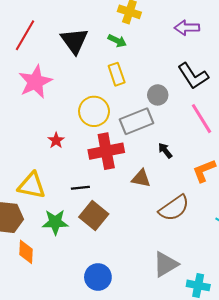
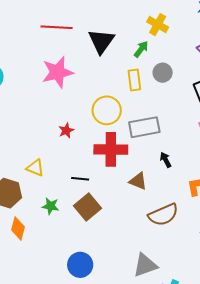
red line: (25, 35) -> (57, 27), turned 52
green arrow: (117, 41) -> (141, 49), turned -90
gray circle: (158, 95) -> (163, 73), moved
yellow triangle: (32, 185) -> (35, 168), size x0.7
green star: (55, 222) -> (50, 206), size x0.7

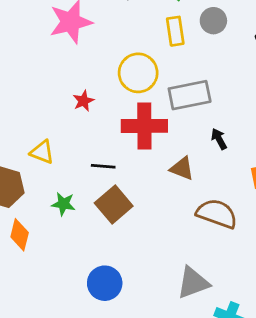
brown semicircle: (163, 215) -> (217, 214), turned -136

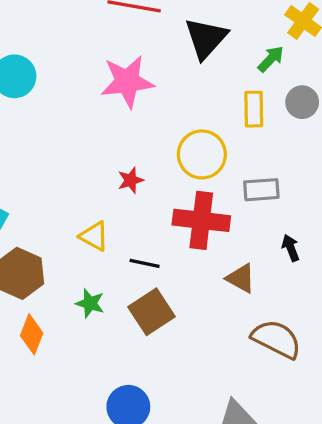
gray rectangle: (190, 95) -> (261, 190), size x0.7
yellow triangle: (42, 152) -> (94, 236), moved

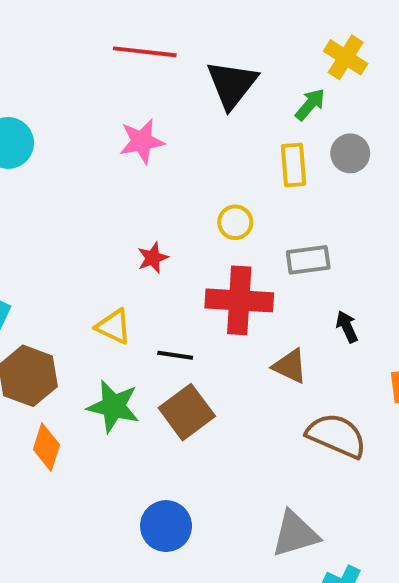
pink star: (127, 82) -> (142, 141), size x0.7
yellow circle: (202, 154) -> (235, 222), size x0.6
green star: (90, 303) -> (113, 406), size x1.5

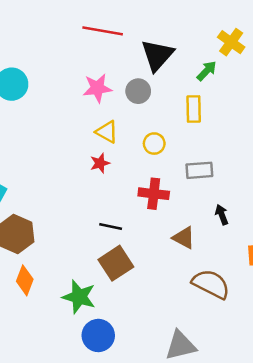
gray circle: (350, 153) -> (138, 91), moved
red cross: (239, 300) -> (154, 194), size x0.7
yellow triangle: (114, 327) -> (107, 132), moved
green star: (113, 406) -> (79, 297), moved

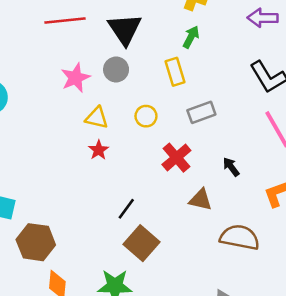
green arrow: (207, 71) -> (191, 37), moved
gray rectangle: (199, 170) -> (201, 112), moved
red cross: (154, 194) -> (176, 158), moved, turned -32
black line: (111, 226) -> (126, 209), turned -50

